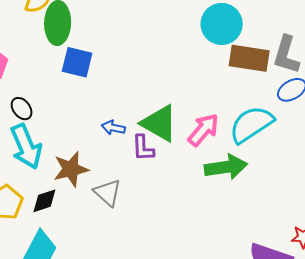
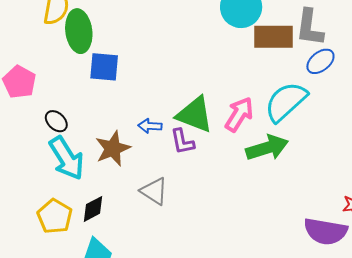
brown star: (71, 169) -> (113, 149), moved

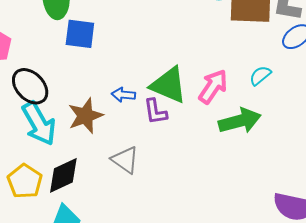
cyan semicircle: (286, 102) -> (260, 76), size x0.5
black ellipse: (56, 121) -> (30, 86), size x1.6
black diamond: (93, 209) -> (63, 175), size x1.4

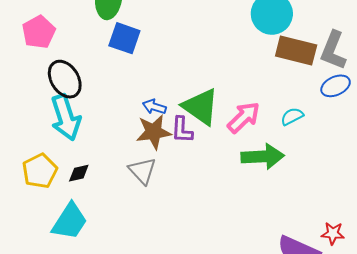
brown star: (85, 116) -> (154, 132), moved
black diamond: (63, 175) -> (79, 173), size x0.6

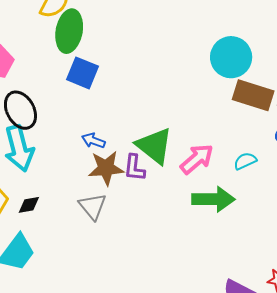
blue arrow: (154, 107) -> (93, 141), moved

